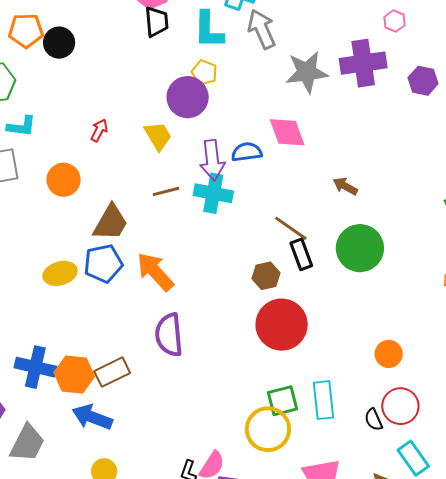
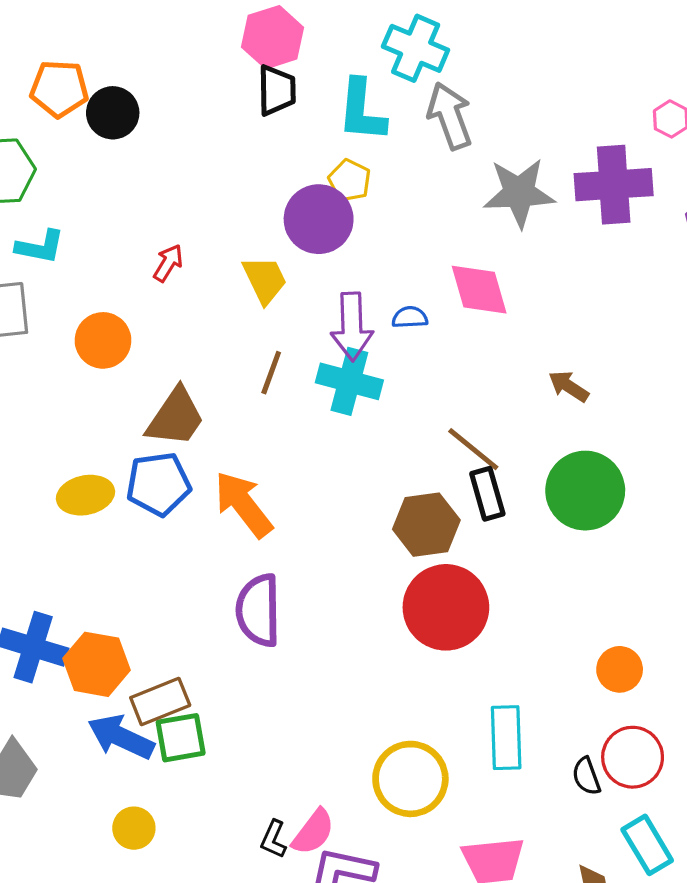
blue semicircle: (247, 152) -> (410, 317), size x0.7
brown line: (166, 191) -> (271, 373), turned -60
brown hexagon: (266, 276) -> (426, 525), size x1.4
brown rectangle: (112, 372) -> (160, 701), moved
green square: (282, 401) -> (181, 738), moved

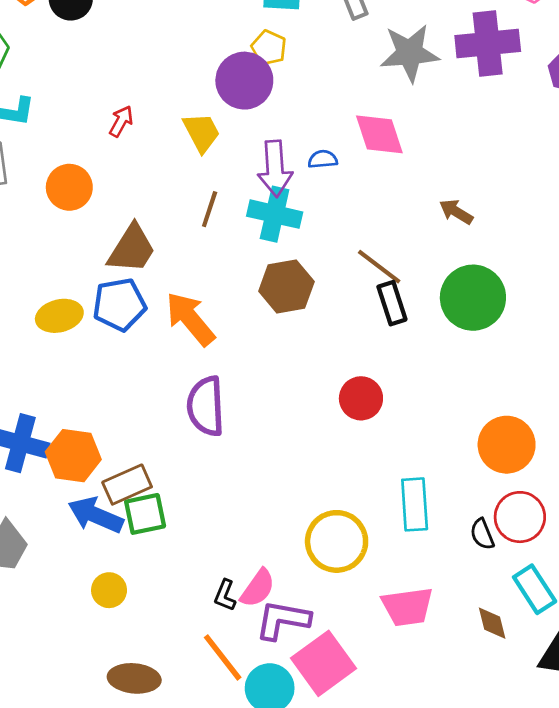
brown hexagon: (426, 525) -> (286, 286), moved
red circle: (446, 607) -> (361, 398), size x0.6
orange circle: (620, 669) -> (507, 445), size x1.5

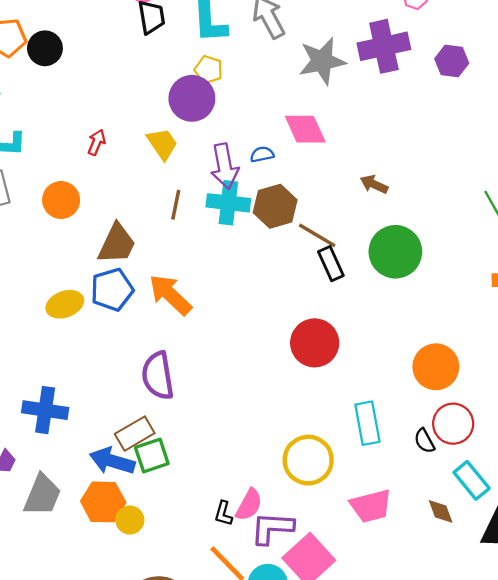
brown hexagon: (286, 286) -> (275, 206), moved
red circle: (361, 398) -> (315, 343), size x1.4
purple semicircle: (206, 406) -> (158, 376), moved
orange hexagon: (73, 456) -> (103, 502), moved

